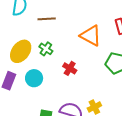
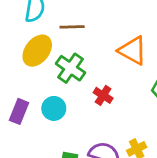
green cross: (46, 49) -> (71, 68), size x1.5
yellow ellipse: (21, 51) -> (37, 51), moved

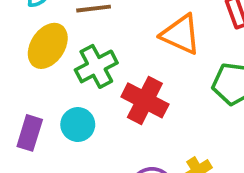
green cross: (71, 68) -> (96, 66), turned 32
red cross: (103, 95) -> (145, 100), size x1.6

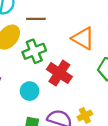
cyan circle: (78, 125) -> (30, 91), moved

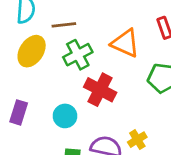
green cross: (34, 51) -> (78, 55), moved

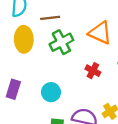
yellow ellipse: (32, 51) -> (24, 39), turned -35
red cross: (100, 90) -> (93, 71), moved, size x0.6

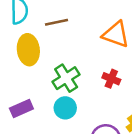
green cross: (61, 42) -> (66, 78), moved
purple rectangle: (13, 89) -> (21, 108), turned 54

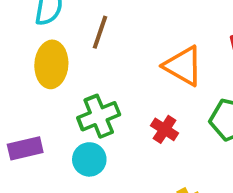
brown line: (57, 22) -> (100, 32), turned -70

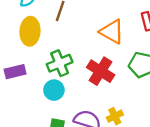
red cross: (165, 129) -> (101, 71), size x1.6
purple rectangle: (25, 148) -> (15, 72), moved

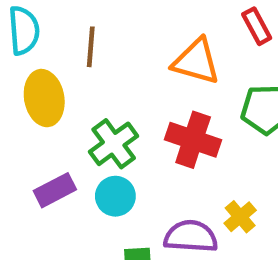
purple rectangle: (15, 72) -> (55, 190), moved

